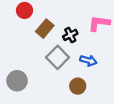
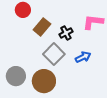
blue arrow: (88, 61) -> (83, 57), turned -42
brown circle: (78, 86) -> (44, 81), moved, size x1.5

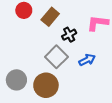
brown rectangle: (42, 27) -> (50, 17), moved

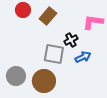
black cross: (69, 35) -> (71, 40), moved
gray square: (56, 57) -> (54, 54), turned -35

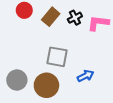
black cross: (71, 40) -> (75, 18), moved
blue arrow: (83, 57) -> (86, 76), moved

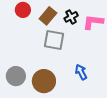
gray square: (57, 57) -> (54, 40), moved
blue arrow: (86, 76) -> (81, 72), turned -91

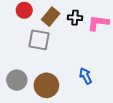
black cross: (71, 17) -> (75, 18), turned 32
gray square: (54, 40) -> (39, 40), moved

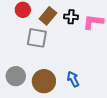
blue arrow: (86, 76) -> (73, 79), moved

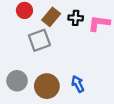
gray square: (37, 38) -> (39, 40), turned -30

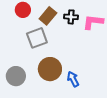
brown circle: (47, 86) -> (50, 69), moved

